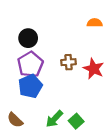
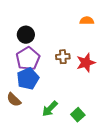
red star: (94, 69) -> (86, 63), turned 30
brown semicircle: (15, 120) -> (14, 100), moved
green square: (76, 121) -> (78, 115), moved

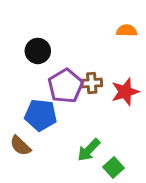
purple pentagon: (28, 59) -> (65, 86), moved
blue pentagon: (28, 79) -> (41, 115), turned 30
green arrow: (50, 109) -> (89, 150), moved

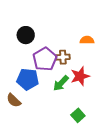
orange semicircle: (127, 31) -> (87, 40), moved
red star: (125, 92) -> (80, 76), moved
green arrow: (89, 150) -> (61, 83), moved

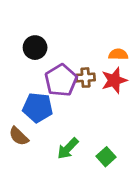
red star: (80, 76) -> (114, 80), moved
green arrow: (61, 83) -> (68, 148), moved

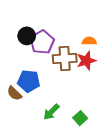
brown cross: (86, 78) -> (65, 59), size x1.6
purple pentagon: (61, 80) -> (42, 42), moved
brown semicircle: (19, 136) -> (14, 93), moved

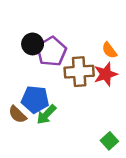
orange semicircle: (89, 41) -> (109, 50), turned -128
green arrow: (51, 112) -> (46, 114), moved
green square: (80, 118) -> (109, 141), moved

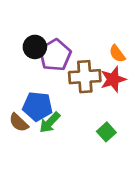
green square: (109, 141) -> (106, 132), moved

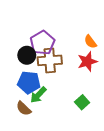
black circle: (35, 47) -> (27, 55), moved
brown cross: (85, 77) -> (50, 60), moved
brown semicircle: (19, 123) -> (24, 108), moved

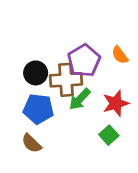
purple pentagon: (42, 43) -> (84, 61), moved
red star: (87, 62) -> (116, 103), moved
green arrow: (38, 95) -> (80, 99), moved

